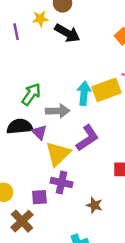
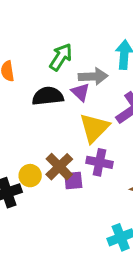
purple triangle: (39, 132) -> (81, 92), moved
brown cross: (22, 221) -> (59, 167), moved

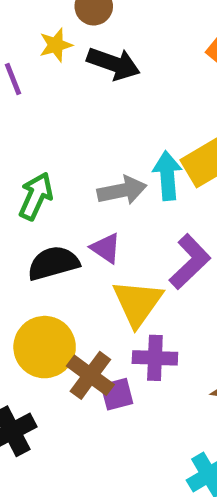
green arrow: (61, 57) -> (36, 196), moved
gray arrow: (93, 76) -> (122, 190), moved
yellow circle: (30, 176) -> (45, 347), moved, size x1.6

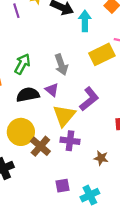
cyan arrow: (167, 176) -> (85, 21), moved
gray arrow: (122, 190) -> (61, 65), turned 78
purple square: (117, 394) -> (62, 186), moved

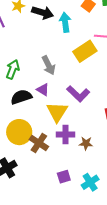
purple L-shape: (89, 99) -> (78, 94), turned 90
brown star: (101, 158) -> (86, 143), moved

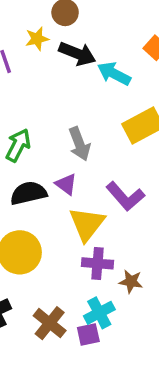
cyan arrow: (65, 22) -> (114, 74), turned -60
brown cross: (39, 143) -> (50, 323), moved
cyan cross: (90, 182) -> (99, 313), moved

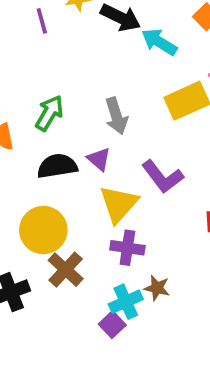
brown star: (131, 282) -> (157, 288), moved
brown cross: (50, 323) -> (66, 270), moved
purple square: (88, 335) -> (112, 325), turned -35

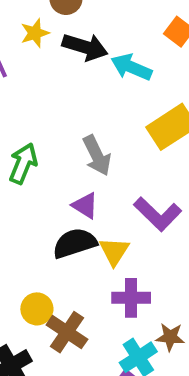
black semicircle: (57, 166) -> (75, 243), moved
yellow triangle: (119, 204) -> (114, 251), size x0.7
yellow circle: (43, 230) -> (37, 309), moved, size x0.6

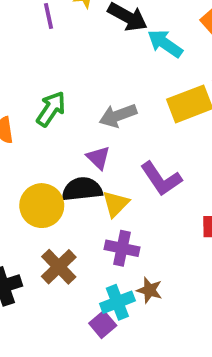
gray arrow: (97, 155) -> (118, 115), turned 84
yellow circle: (37, 309) -> (42, 206), moved, size x1.5

